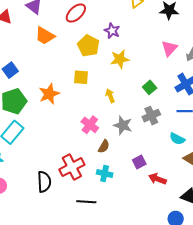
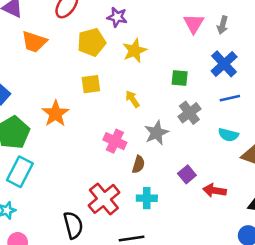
yellow pentagon: (88, 46) -> (91, 42), turned -30
green square: (150, 87) -> (180, 78), turned -32
gray star: (123, 125) -> (156, 133), turned -30

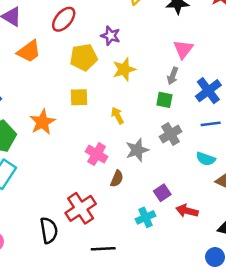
gray arrow: (223, 25) -> (173, 76), moved
orange trapezoid: (34, 42) -> (29, 51), turned -60
cyan cross: (147, 198) -> (146, 217), moved, turned -30

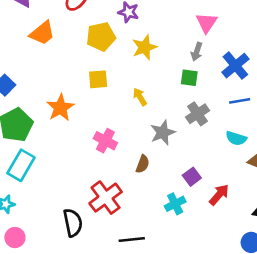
pink cross: (97, 154) -> (105, 141), moved
red arrow: (187, 211) -> (219, 195), turned 120

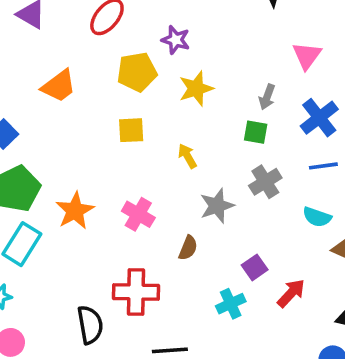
pink triangle: (206, 23) -> (307, 56), moved
orange trapezoid: (42, 33) -> (59, 86), moved
orange star: (60, 108) -> (75, 211), moved
red cross: (106, 198) -> (136, 292), turned 36

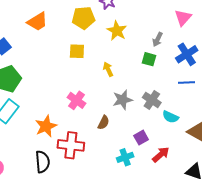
yellow star: (196, 89) -> (117, 31), turned -30
gray cross: (265, 182) -> (152, 100), moved, turned -30
orange star: (75, 211) -> (46, 126), moved
cyan semicircle: (317, 217) -> (170, 117), moved

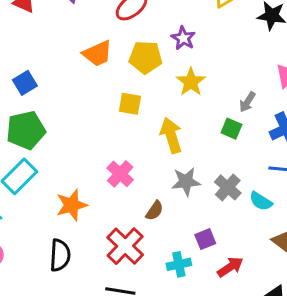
orange trapezoid: (37, 22) -> (97, 54), moved
yellow arrow: (108, 69) -> (171, 135), size x1.6
cyan semicircle: (170, 117) -> (261, 201), moved
red cross: (71, 145) -> (125, 246), moved, turned 30

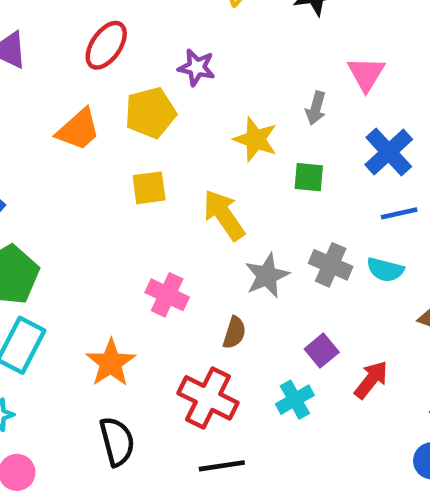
yellow star: (191, 82) -> (256, 139), moved
gray arrow: (247, 102) -> (316, 108), moved

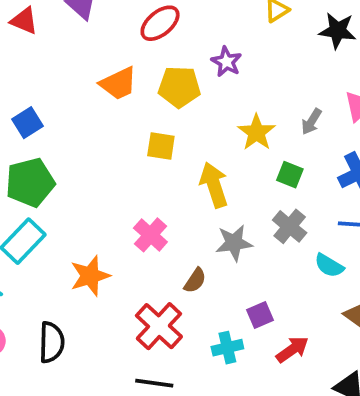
gray cross: (331, 265) -> (290, 226), moved
black semicircle: (117, 441) -> (52, 342), moved

